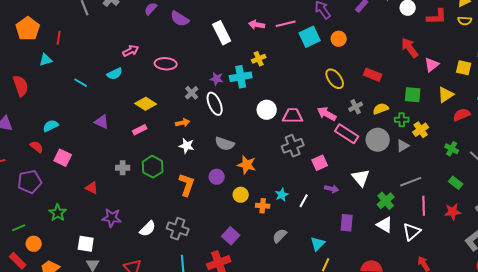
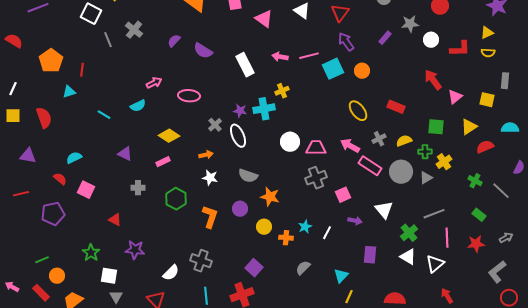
gray cross: (123, 168) -> (138, 188), moved
green star: (58, 213) -> (91, 253), moved
white semicircle: (148, 229) -> (171, 273), moved

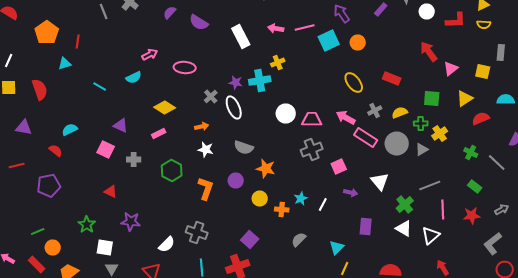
pink square: (86, 190) -> (106, 150), moved

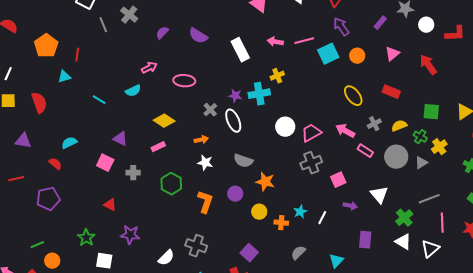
purple semicircle: (170, 12) -> (162, 33), moved
pink triangle: (451, 68) -> (392, 54), moved
pink trapezoid: (312, 120) -> (311, 133), turned -30
green cross: (421, 124) -> (420, 137), turned 32
pink rectangle: (366, 138) -> (365, 151), size x0.7

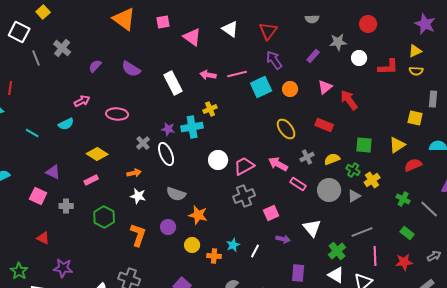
red arrow: (428, 65) -> (349, 100), moved

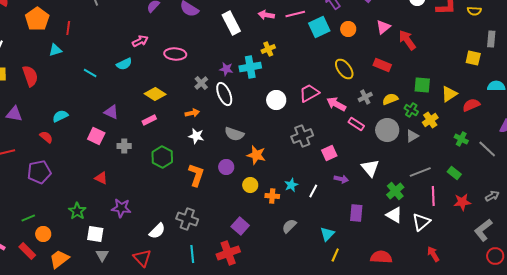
yellow triangle: (397, 145) -> (449, 94), moved
pink trapezoid: (244, 166) -> (309, 93), moved
green rectangle: (407, 233) -> (454, 173), moved

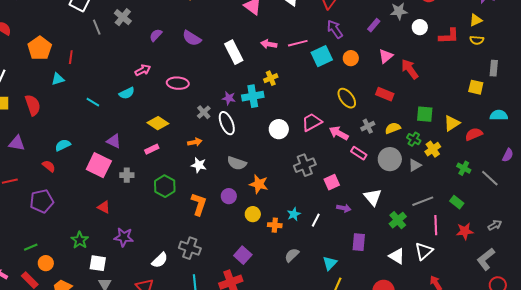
pink square: (96, 136) -> (99, 165), size x1.4
white triangle: (394, 215) -> (397, 256), moved

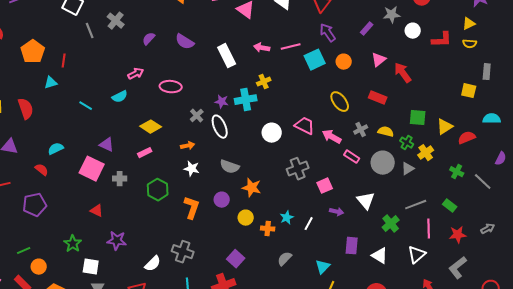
pink trapezoid: (312, 122) -> (305, 126), turned 55
yellow semicircle: (393, 128) -> (386, 132), turned 35
white triangle: (397, 256) -> (380, 256), moved
gray L-shape: (486, 259) -> (458, 268), moved

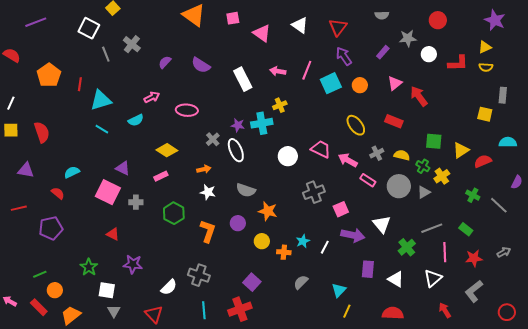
pink line: (291, 47) -> (307, 70), turned -54
cyan triangle: (51, 83) -> (101, 100), moved, size x1.6
purple arrow: (337, 212) -> (353, 235), size x1.6

